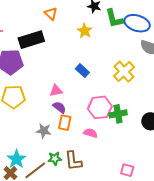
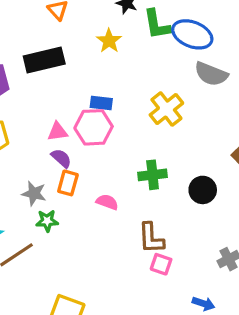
black rectangle: (31, 40) -> (44, 60), moved
blue rectangle: (82, 71) -> (101, 103), turned -40
pink hexagon: (100, 107) -> (94, 127), moved
green star: (55, 158) -> (47, 221), moved
brown L-shape: (73, 161) -> (151, 238), moved

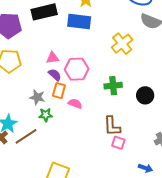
blue rectangle: (101, 103) -> (79, 22), moved, size x1.6
pink hexagon: (94, 127) -> (77, 69), moved
pink semicircle: (107, 202) -> (75, 104), moved

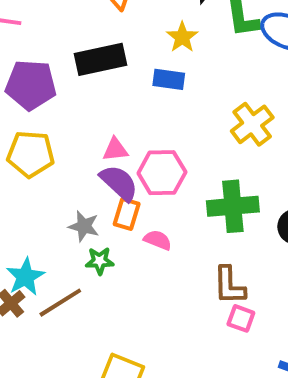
blue rectangle: (79, 22) -> (169, 79), size x0.7
purple semicircle: (55, 75) -> (119, 183), size x1.5
green cross: (113, 86) -> (233, 206), size x1.4

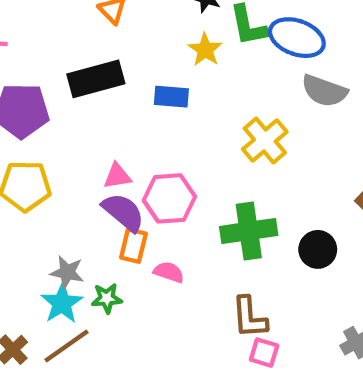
yellow star: (182, 37) -> (205, 50), moved
gray star: (84, 226) -> (67, 272), moved
cyan star: (25, 277) -> (62, 303), moved

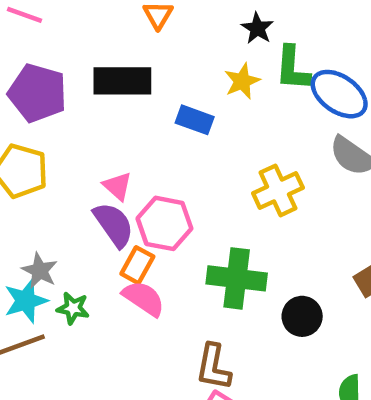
pink triangle: (117, 176) -> (117, 186), turned 36
orange rectangle: (133, 246) -> (137, 265), moved
pink semicircle: (169, 272) -> (144, 298), size x1.4

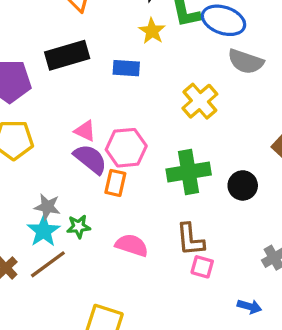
pink semicircle: (144, 298) -> (132, 245), moved

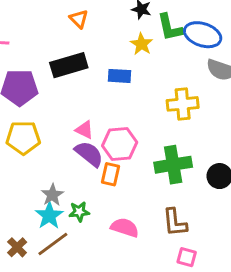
yellow cross: (200, 101) -> (183, 104), turned 36
gray star: (47, 207) -> (52, 195), turned 30
pink square: (202, 267) -> (187, 257), moved

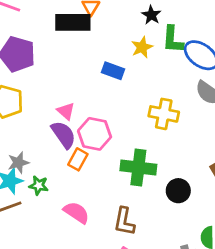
black rectangle: (69, 65) -> (73, 22), moved

